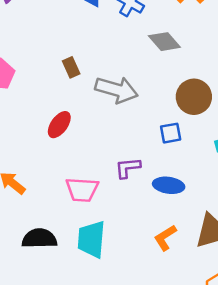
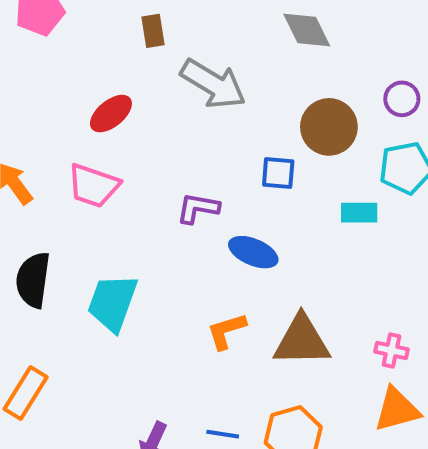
pink trapezoid: (82, 190) -> (93, 186), moved
black semicircle: (39, 239) -> (33, 280), turned -96

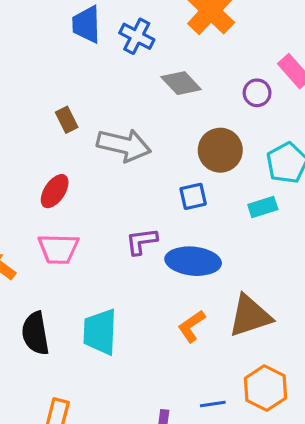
purple circle: (402, 99) -> (257, 93), moved
blue ellipse: (253, 252) -> (193, 261), size x1.4

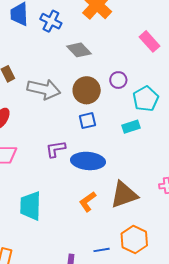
purple circle: (257, 93) -> (118, 80), moved
brown circle: (220, 150) -> (87, 90), moved

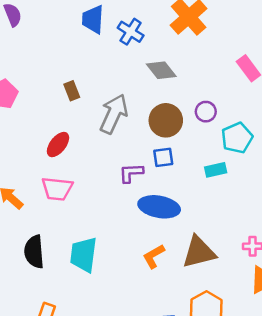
gray arrow: (44, 89) -> (114, 114), turned -84
purple L-shape: (56, 149) -> (131, 173), moved

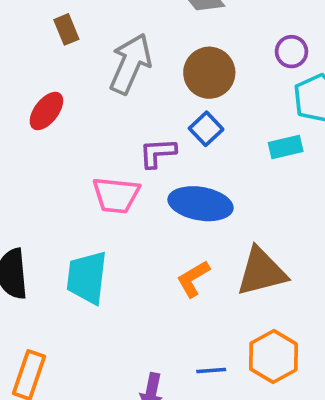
purple circle: (206, 112) -> (291, 52), moved
blue square: (163, 157) -> (206, 129), turned -35
pink trapezoid: (57, 189) -> (116, 195), moved

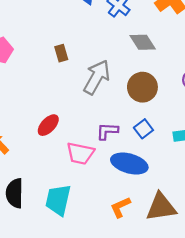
red ellipse: (46, 111) -> (48, 125), moved
blue square: (206, 129) -> (143, 129), moved

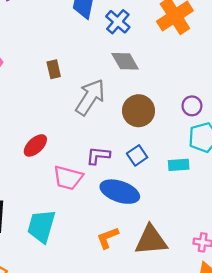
gray diamond: (143, 42) -> (125, 61), moved

